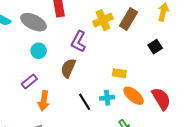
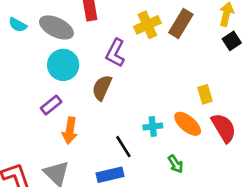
black square: (155, 47) -> (232, 41), moved
cyan circle: (39, 51) -> (63, 65), size x1.5
yellow rectangle: (119, 73) -> (205, 94), moved, turned 64
black line: (85, 102) -> (123, 147), moved

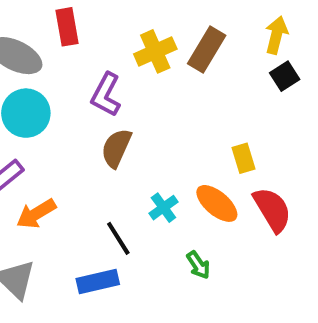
brown semicircle: (102, 88) -> (116, 148), moved
cyan cross: (153, 127) -> (163, 208), turned -30
orange arrow: (70, 131) -> (36, 214), turned 50

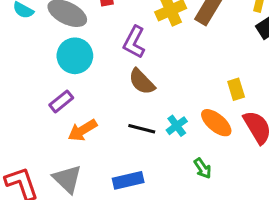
brown semicircle: (116, 148) -> (142, 82), turned -68
black line: (118, 238) -> (142, 129), moved, turned -44

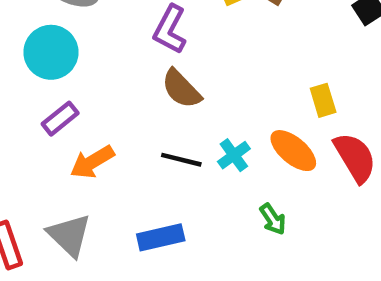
cyan circle: (75, 56) -> (51, 52), moved

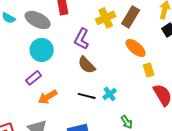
cyan circle: (51, 52) -> (42, 50), moved
orange ellipse: (293, 151) -> (136, 48), moved

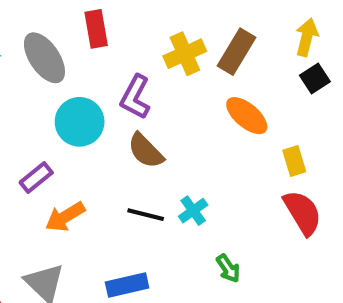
gray ellipse: (38, 20) -> (44, 58), turned 30
cyan circle: (42, 50) -> (80, 122), moved
yellow rectangle: (149, 70) -> (294, 161), moved

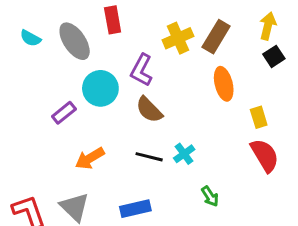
orange ellipse: (247, 116) -> (224, 84), turned 36
purple rectangle: (36, 178) -> (64, 113), moved

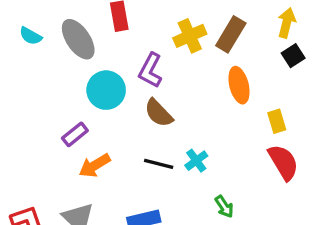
purple rectangle: (64, 113) -> (75, 134), moved

